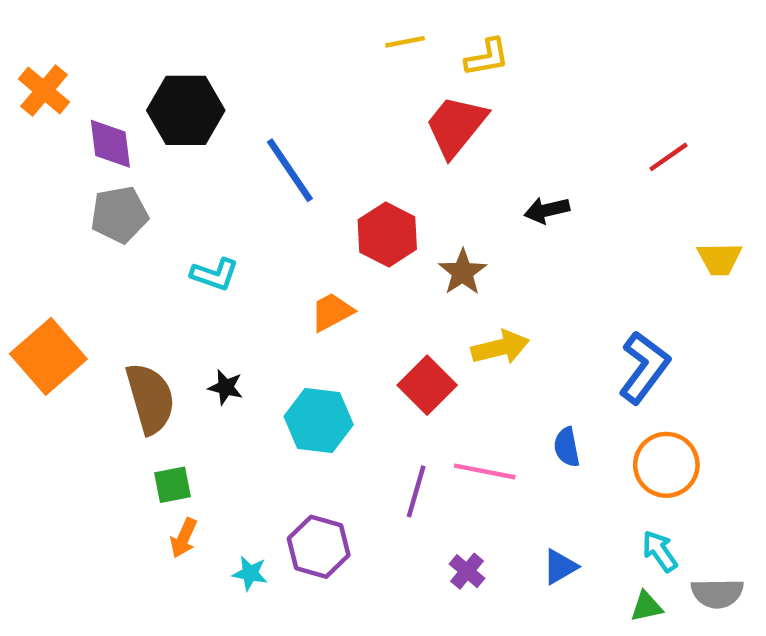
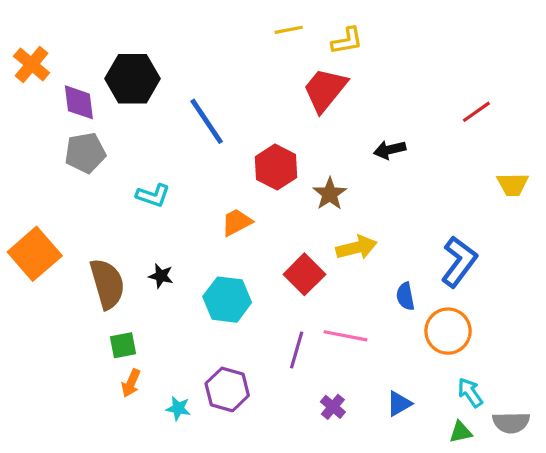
blue semicircle: (567, 447) -> (405, 296), moved
orange circle: (666, 465) -> (448, 331), moved

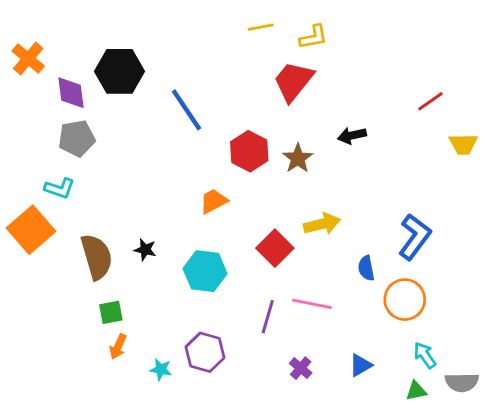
yellow trapezoid: (513, 184) -> (463, 144), moved
brown star: (330, 194) -> (298, 158), moved
cyan L-shape: (153, 195) -> (60, 188), moved

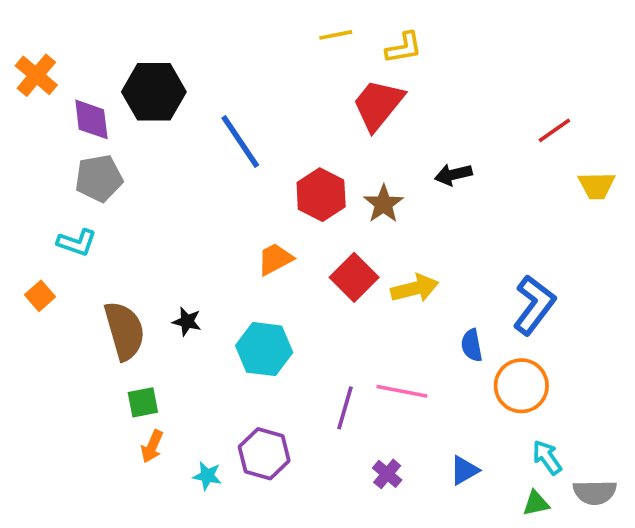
orange square: (31, 230) -> (40, 296), size x0.5
red square: (275, 248) -> (354, 277), moved

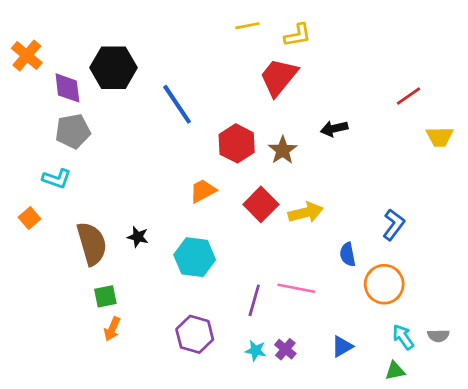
blue L-shape: (534, 305) -> (394, 225), size x0.7
cyan star: (207, 476) -> (256, 351), moved
gray semicircle: (595, 492) -> (438, 336), moved, size x0.7

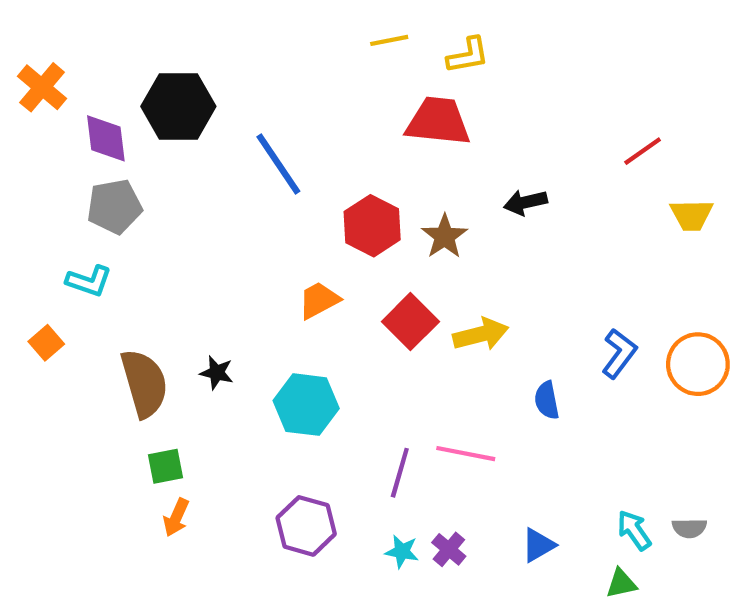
red trapezoid: (279, 77) -> (438, 121), turned 57
orange circle: (384, 284) -> (698, 364), moved

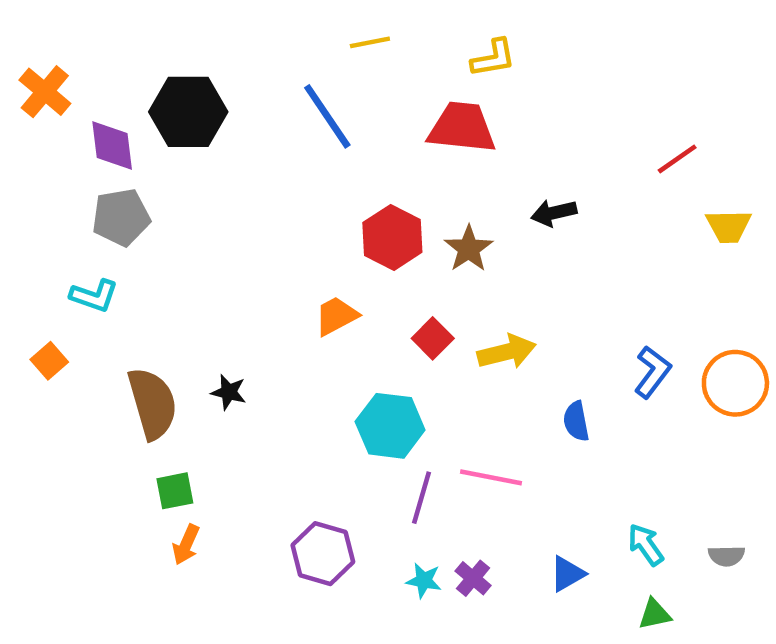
yellow line: (389, 40) -> (370, 42), moved
blue line: (278, 164) -> (327, 116), moved
red square: (410, 322) -> (433, 338), size x0.7
cyan hexagon: (306, 405) -> (390, 426), moved
cyan arrow: (634, 530) -> (646, 545), moved

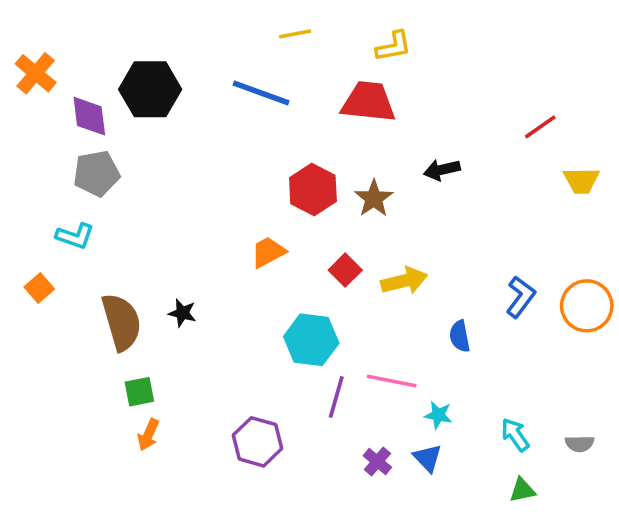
blue line: (327, 116) -> (261, 93), turned -36
blue triangle: (567, 574) -> (427, 458), moved, turned -44
cyan star: (424, 581) -> (438, 415), moved

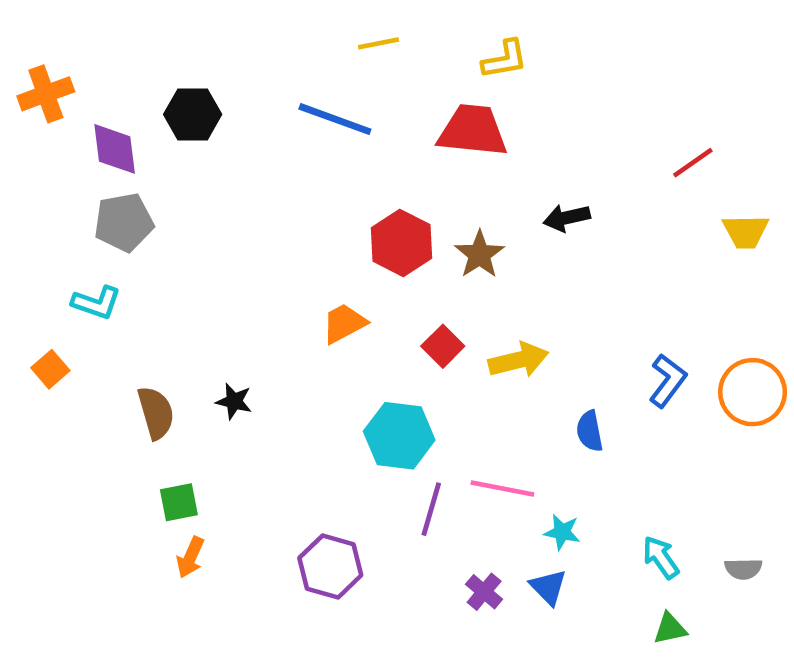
orange cross: (36, 73) -> (46, 94), turned 30
black hexagon: (150, 89) -> (193, 114), size x0.7
brown semicircle: (122, 322) -> (156, 413), size x0.7

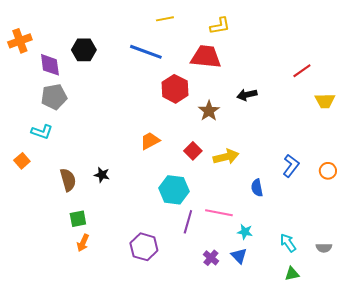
red hexagon: (401, 243) -> (175, 89), moved
orange circle: (753, 392) -> (328, 171), size x0.6

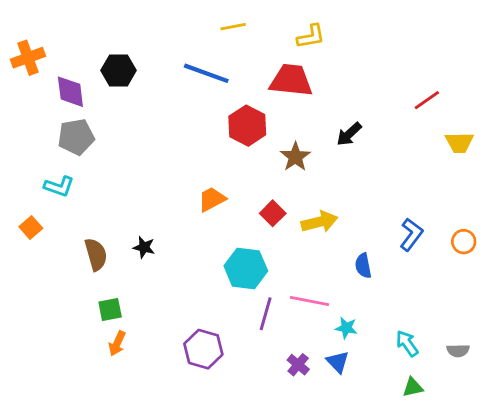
black arrow: (247, 95) -> (349, 134), turned -30

